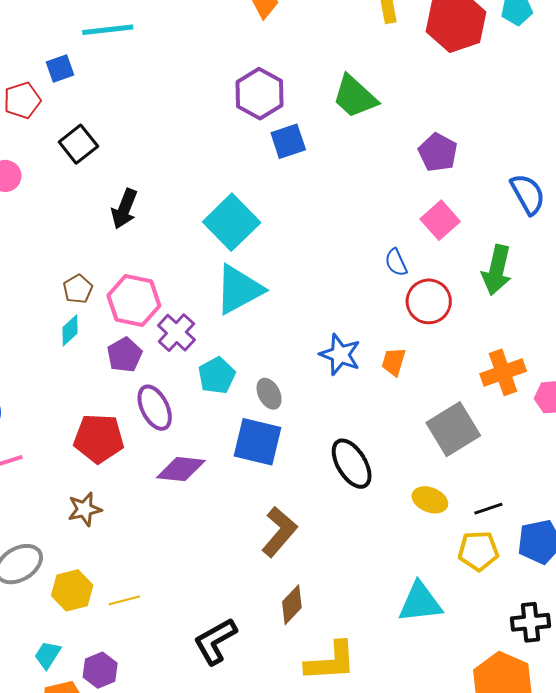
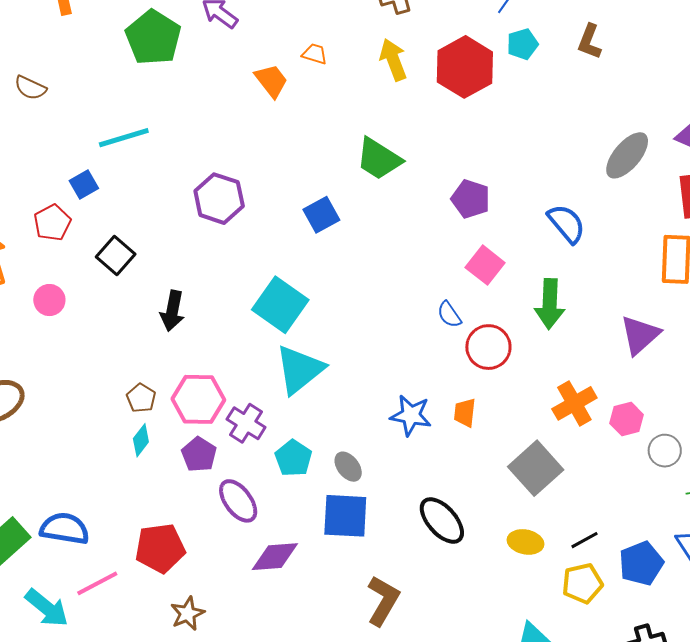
purple hexagon: (259, 94) -> (219, 199), moved
red pentagon: (99, 438) -> (160, 548), moved

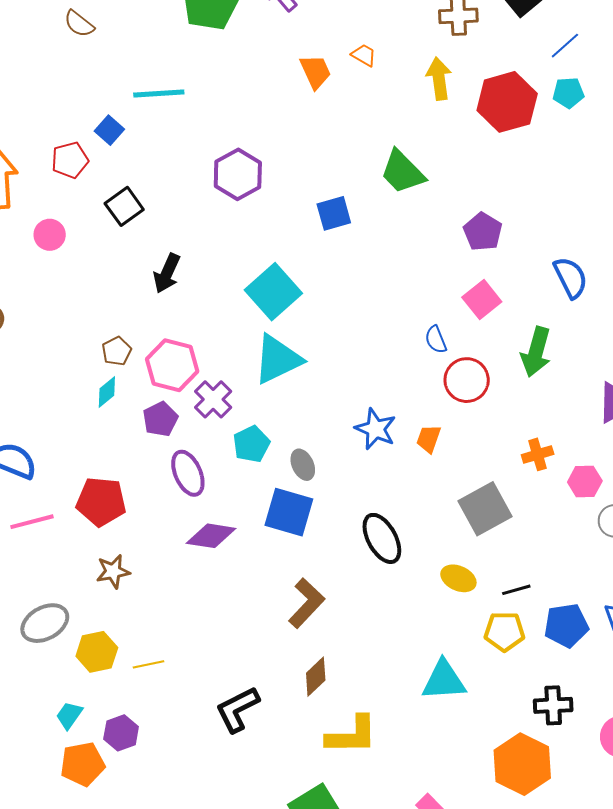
blue square: (84, 184) -> (109, 130), turned -32
orange cross: (574, 403) -> (538, 454), size x0.7

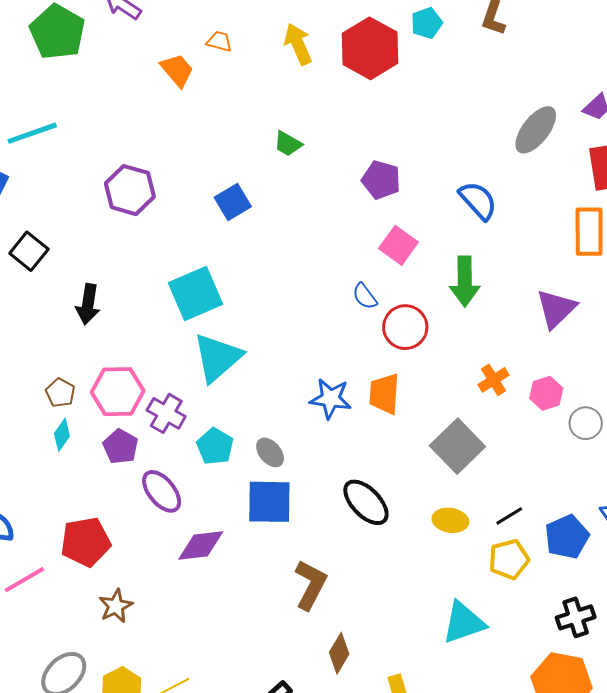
green trapezoid: (402, 172) -> (288, 144), size x0.6
cyan square: (273, 292) -> (195, 294), turned 34
orange trapezoid: (429, 439) -> (384, 394), size x1.4

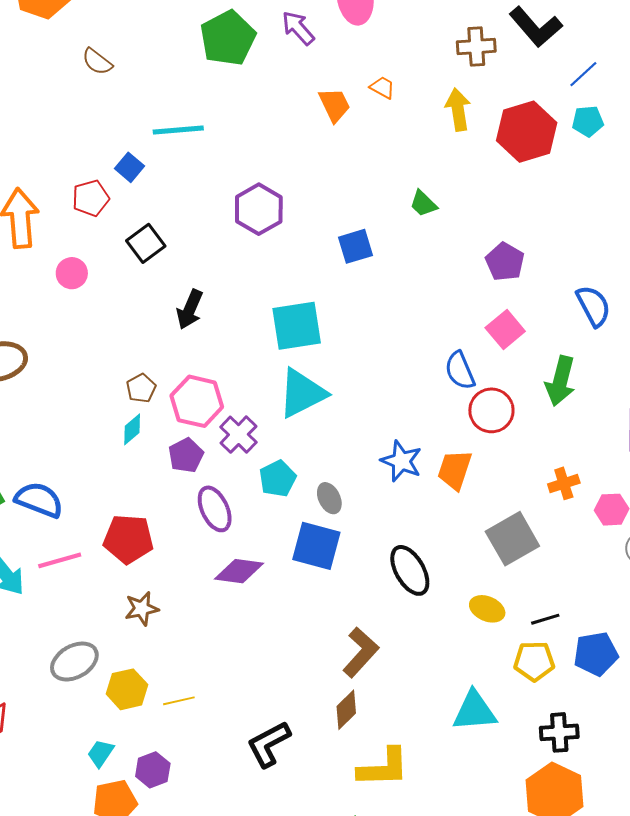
blue semicircle: (365, 296) -> (460, 371), size x1.4
brown L-shape: (311, 585) -> (361, 652), moved
black cross: (576, 617) -> (559, 732), moved

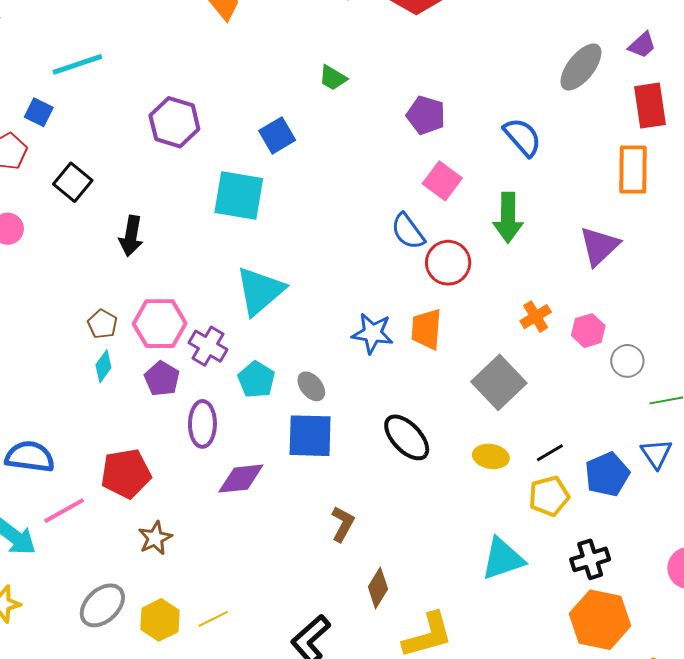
cyan square: (297, 326) -> (239, 195), moved, turned 32
purple ellipse: (215, 509) -> (202, 424), turned 39
brown L-shape: (361, 652) -> (343, 524), moved, size x0.7

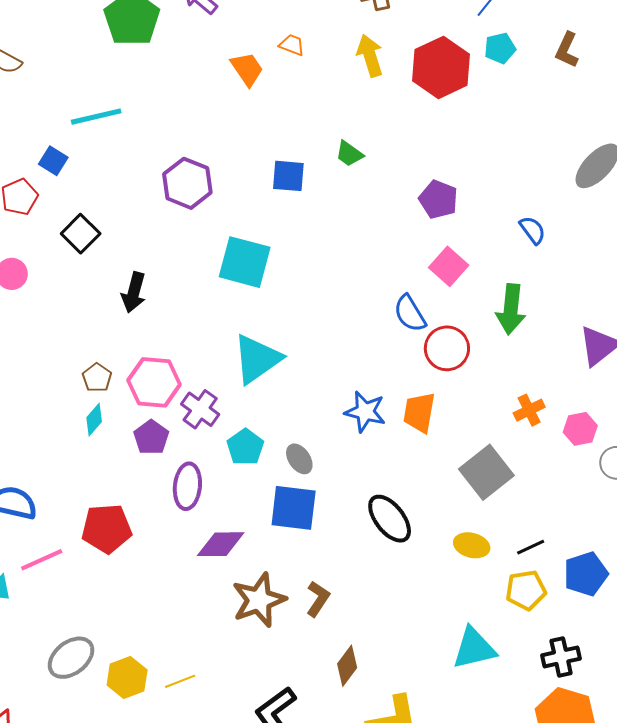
blue square: (277, 135) -> (288, 176), moved, turned 30
blue semicircle: (522, 137) -> (533, 230), size x0.7
brown star: (155, 538) -> (259, 600), moved, size x1.6

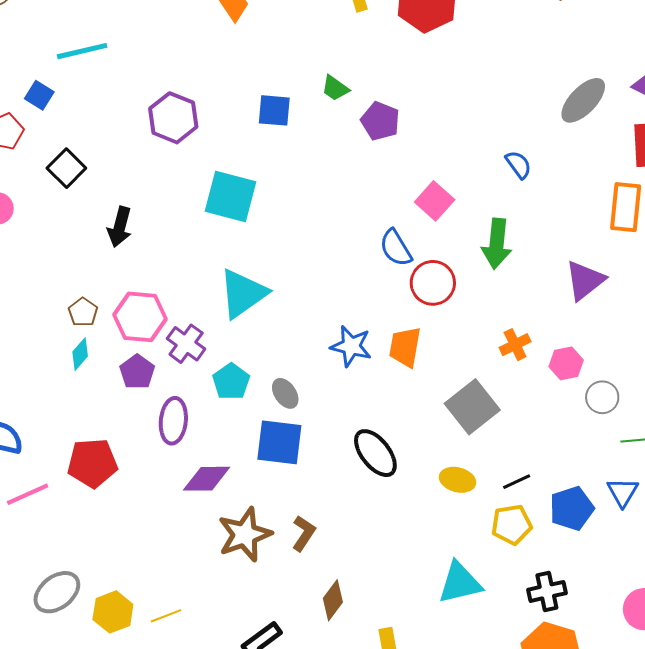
purple pentagon: (438, 199) -> (380, 121), moved

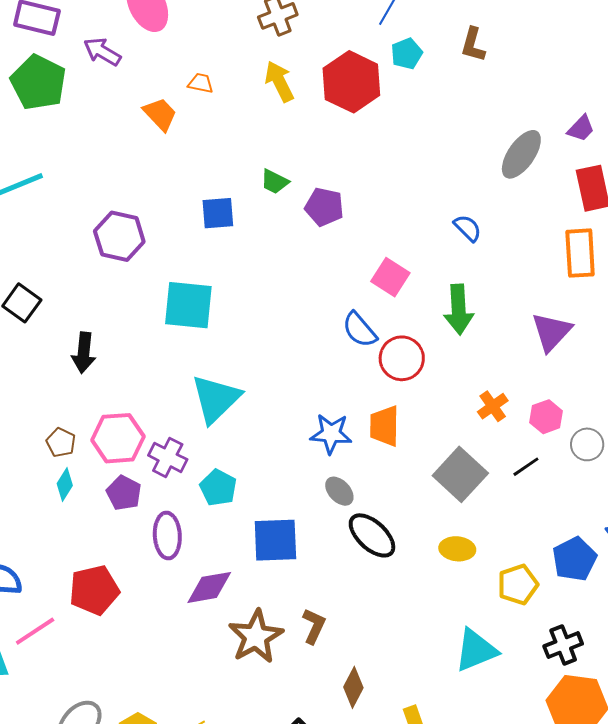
gray ellipse: (285, 393) -> (339, 491), moved
black line: (517, 482) -> (526, 467), moved

